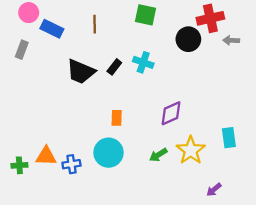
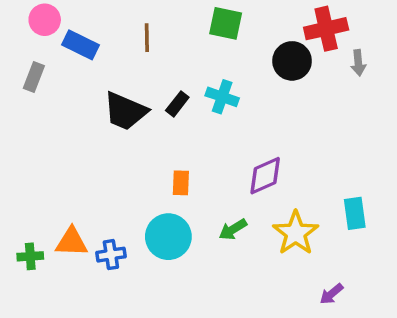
gray arrow: (231, 40) -> (358, 63), turned -98
green arrow: (158, 155) -> (233, 229), moved

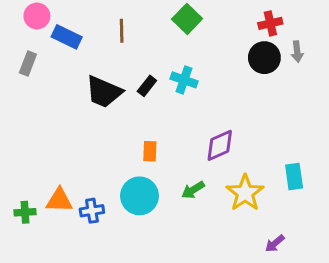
green square: (226, 23) -> (187, 19), turned 32
red cross: (326, 29) -> (270, 23), size x0.7
black circle: (292, 61) -> (264, 58), moved

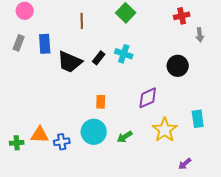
blue rectangle: (67, 37) -> (45, 44), moved, turned 60
black circle: (264, 58) -> (178, 66), moved
green arrow: (193, 190) -> (125, 137), moved

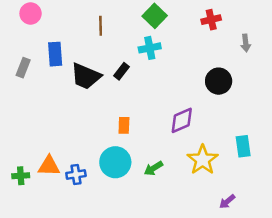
red cross: (182, 16) -> (211, 20), moved
gray rectangle: (19, 43) -> (23, 68), moved
cyan cross: (124, 54) -> (150, 48), moved, turned -30

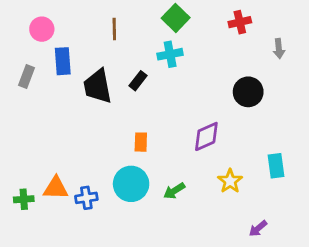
pink circle: (31, 13) -> (42, 29), moved
black trapezoid: (86, 76) -> (98, 86), turned 56
yellow star: (203, 160) -> (230, 181), size x0.7

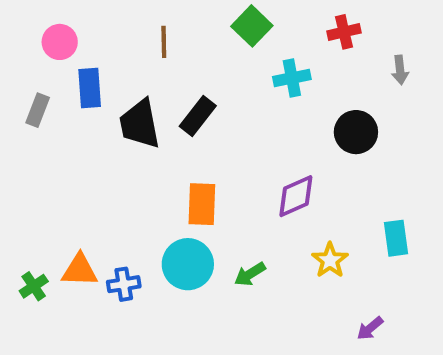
cyan cross: (170, 54) -> (292, 78), moved
black rectangle: (138, 81) -> (198, 116), size x1.4
orange rectangle: (141, 142) -> (202, 204), size x1.5
green cross: (24, 199) -> (34, 286), turned -30

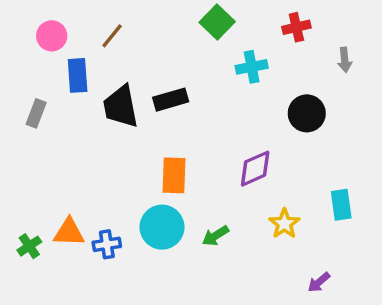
brown line: (164, 42) -> (112, 36), moved, turned 40
gray rectangle: (38, 110) -> (36, 113), moved
black rectangle: (198, 116) -> (171, 100), turned 36

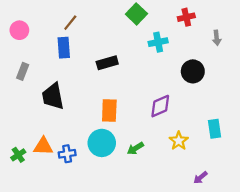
pink circle: (52, 36) -> (19, 30), moved
blue rectangle: (78, 75) -> (64, 48), moved
black trapezoid: (121, 106) -> (53, 96), moved

